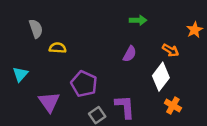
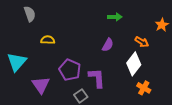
gray semicircle: (36, 29) -> (30, 14), moved
cyan triangle: (20, 74) -> (17, 62), size x1.5
purple L-shape: (125, 107) -> (97, 78), moved

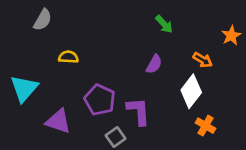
gray semicircle: (30, 14) -> (43, 20), turned 49
green arrow: (115, 17) -> (164, 24), turned 48
purple triangle: (41, 85) -> (58, 121), turned -36

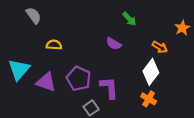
gray semicircle: (43, 20) -> (34, 15), turned -66
purple semicircle: (154, 64) -> (114, 44), moved, turned 91
purple triangle: (58, 121) -> (46, 82), moved
orange cross: (206, 126) -> (149, 99), moved

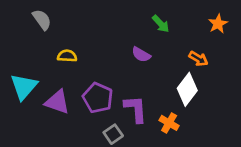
orange star: (182, 28) -> (218, 24), moved
orange cross: (149, 99) -> (169, 123), moved

